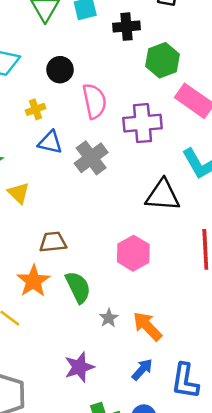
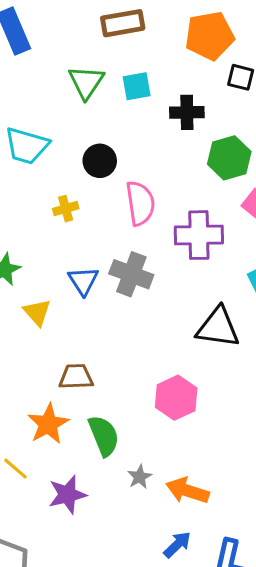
blue triangle: (50, 142) -> (83, 281), moved, turned 40
gray cross: (91, 158) -> (131, 274), turned -36
orange arrow: (147, 326) -> (187, 491), turned -32
purple star: (79, 367) -> (67, 495), moved

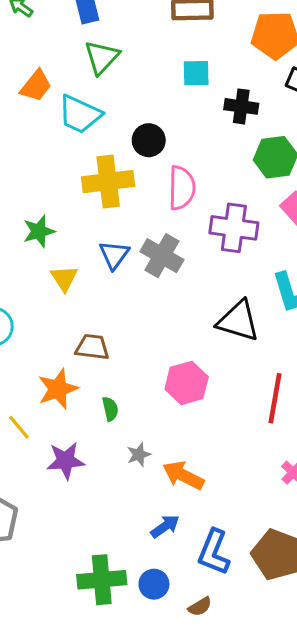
green triangle: (86, 82) -> (102, 57), moved
yellow cross: (66, 209) -> (108, 182), size x2.0
green semicircle: (104, 436) -> (110, 409), size x0.6

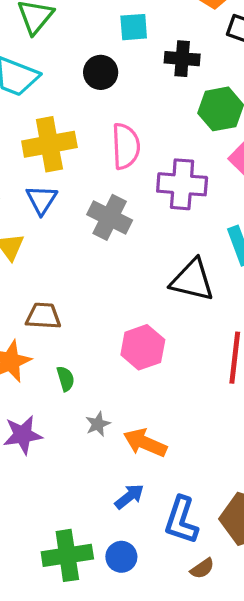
black circle: (149, 140) -> (101, 72), moved
blue triangle: (114, 255) -> (42, 200), moved
brown semicircle: (200, 607) -> (202, 568), moved

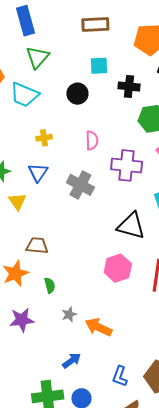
yellow cross: (49, 144) -> (44, 138), size x0.5
pink semicircle: (126, 146) -> (92, 140), size x0.7
pink hexagon: (143, 347) -> (118, 268), moved
blue arrow: (129, 497) -> (72, 361), moved
blue L-shape: (181, 520) -> (120, 376), size x0.7

